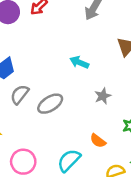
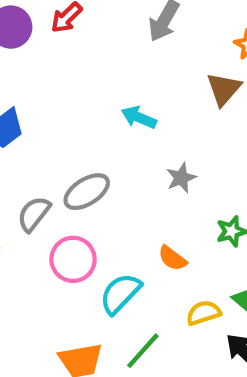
gray semicircle: (20, 94) -> (34, 214), moved
pink circle: (23, 162) -> (73, 259), moved

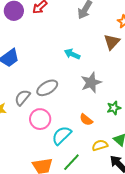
gray star: (181, 178) -> (91, 83), size x1.5

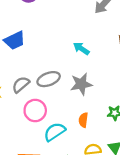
gray star: (91, 83) -> (81, 84), moved
orange semicircle: (86, 120) -> (83, 120), turned 48

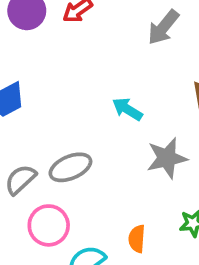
gray star: (81, 84) -> (167, 158), moved

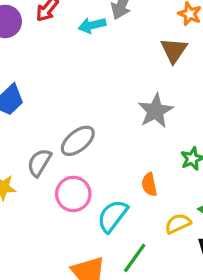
cyan arrow: (127, 109) -> (92, 25), moved, turned -30

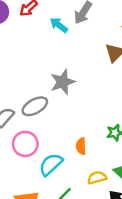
cyan arrow: (92, 25) -> (59, 25), turned 42
gray star: (155, 111) -> (63, 82), moved

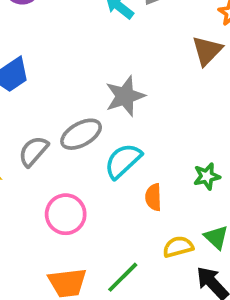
pink circle: (25, 144) -> (66, 214), moved
cyan semicircle: (51, 164) -> (123, 161), moved

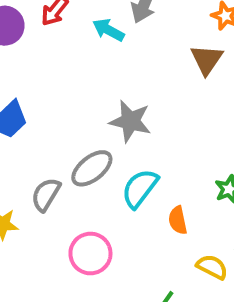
gray star: (125, 96) -> (130, 121), turned -30
yellow semicircle: (178, 247) -> (212, 267), turned 52

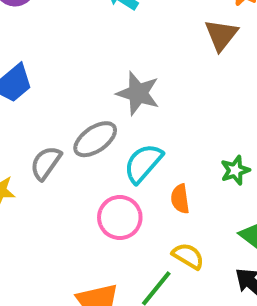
pink circle: (90, 254) -> (120, 218), moved
yellow semicircle: (212, 267) -> (188, 256), moved

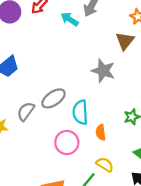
gray star: (138, 93) -> (103, 71), moved
cyan semicircle: (143, 163) -> (80, 112), turned -45

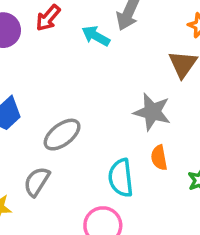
gray ellipse: (54, 98) -> (62, 135), moved
orange semicircle: (101, 132) -> (159, 158), moved

